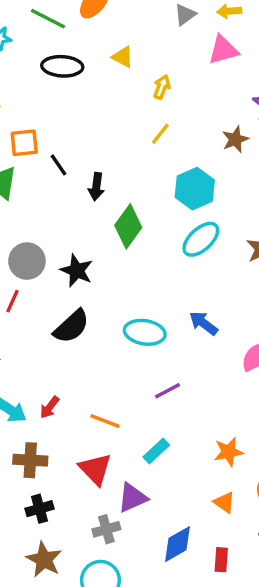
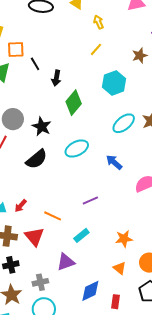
yellow arrow: (162, 87) -> (99, 22), turned -48
cyan ellipse: (201, 239) -> (124, 123), moved
cyan ellipse: (145, 332) -> (77, 149), moved, turned -40
red triangle: (95, 469) -> (34, 237), moved
gray cross: (106, 529) -> (40, 282), moved

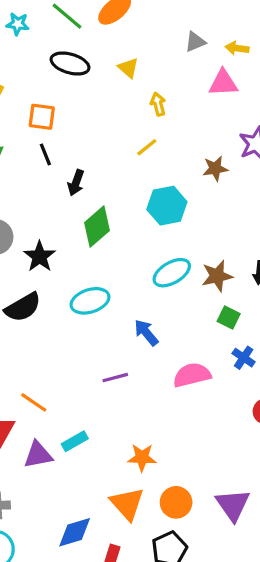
orange square: (16, 50) -> (42, 117), moved
purple line: (90, 201) -> (115, 378), moved
purple triangle: (66, 262) -> (38, 455), moved
orange triangle: (120, 268) -> (127, 504), size x1.6

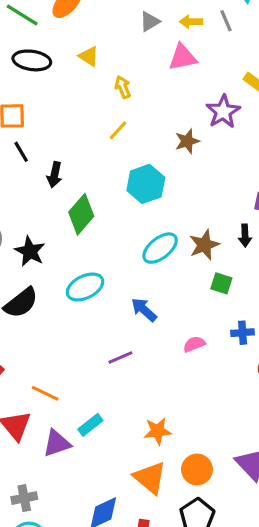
blue cross: (244, 358) -> (243, 333), moved, turned -30
pink semicircle: (192, 375) -> (194, 344), size x0.6

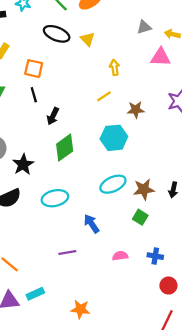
yellow triangle: (89, 56) -> (87, 39), moved
brown star: (187, 141) -> (136, 110), moved
green square: (221, 283) -> (140, 217), moved

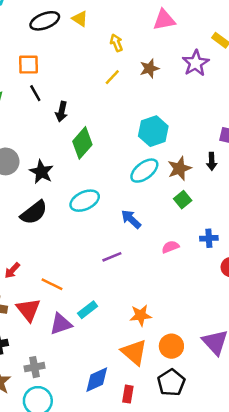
black ellipse: (57, 34) -> (45, 21), turned -30
brown star: (136, 110) -> (149, 68), moved
cyan hexagon: (114, 138) -> (153, 131), moved
green square: (140, 217) -> (183, 200), turned 32

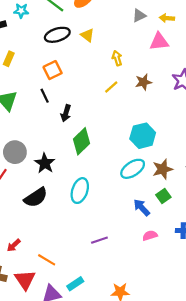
orange square: (29, 65) -> (53, 70), moved, turned -30
cyan ellipse: (85, 201) -> (80, 191), turned -50
blue arrow: (131, 219) -> (142, 207), moved

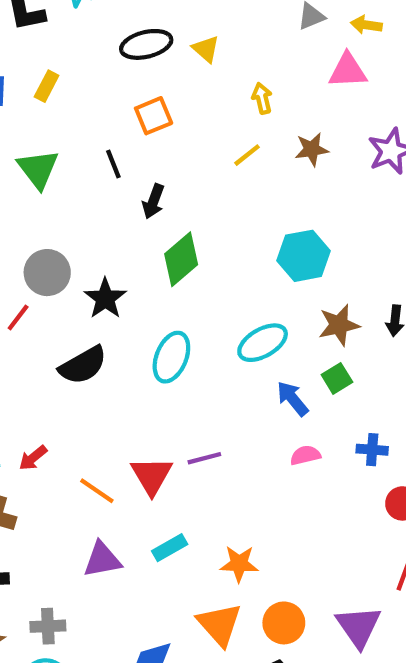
orange square: (53, 70) -> (154, 116), moved
cyan ellipse: (133, 169) -> (263, 343), moved
red triangle: (25, 280) -> (152, 476), moved
cyan rectangle: (75, 284) -> (170, 548), moved

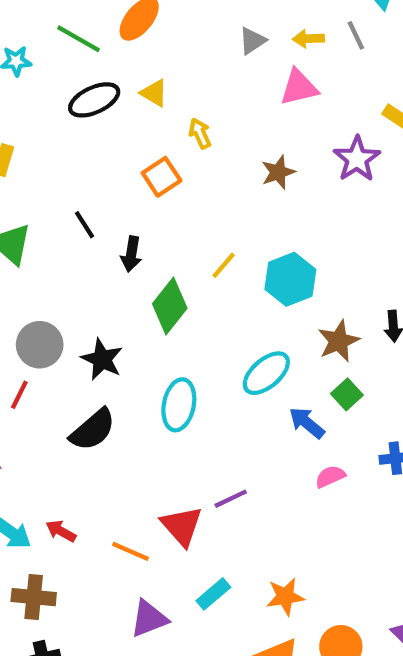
yellow arrow: (262, 98) -> (200, 133), moved
orange square: (154, 116) -> (162, 177), moved
yellow line: (247, 155) -> (224, 265), moved
red arrow: (33, 458) -> (61, 531), turned 80

